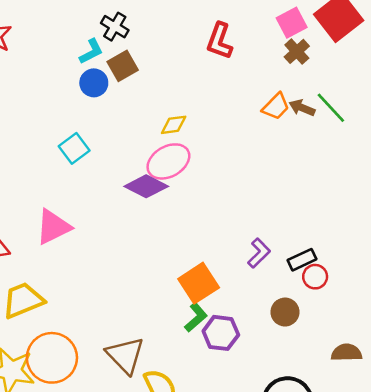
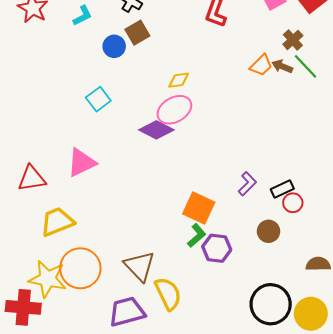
cyan L-shape: (91, 51) -> (82, 16), moved
brown cross: (297, 51) -> (293, 40), moved
orange square: (199, 283) -> (199, 208), turned -32

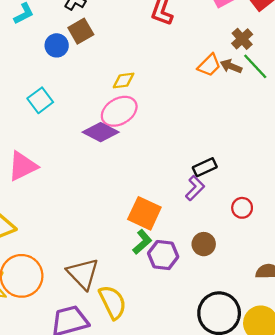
black rectangle: (282, 189) -> (205, 167), moved
brown circle: (268, 231) -> (204, 244), moved

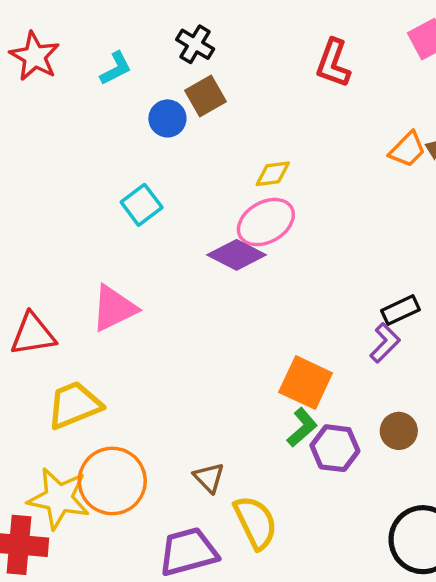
brown triangle: (83, 274) -> (209, 478), size x0.6

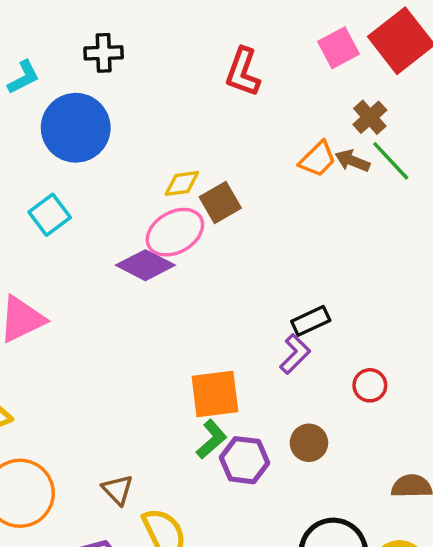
black cross: (195, 44) -> (104, 53), turned -33
brown square: (205, 96) -> (220, 203), moved
blue circle: (167, 118) -> (76, 128), size x1.8
orange square: (306, 383) -> (215, 394), turned -32

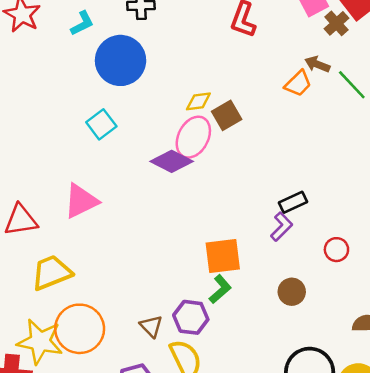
brown cross: (370, 117) -> (336, 23), moved
brown arrow: (352, 161) -> (317, 64), moved
pink ellipse: (175, 232) -> (193, 137), turned -33
purple hexagon: (245, 460) -> (191, 317), moved

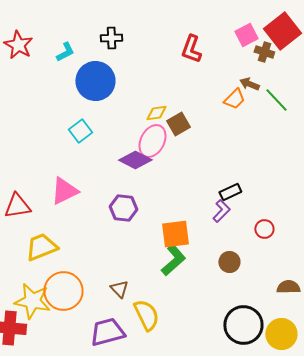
brown cross: (336, 23) -> (264, 52), turned -30
green L-shape: (220, 289) -> (173, 260), size x1.4
purple hexagon: (191, 317) -> (123, 208), moved

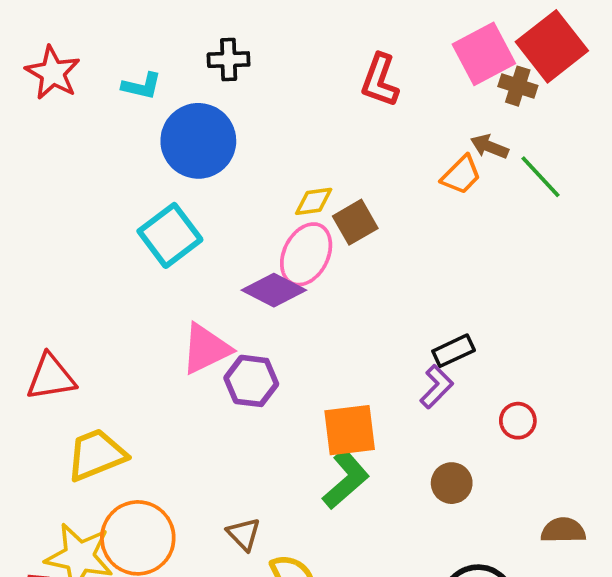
pink square: (246, 35) -> (484, 54), size x1.4
cyan L-shape: (65, 52) -> (142, 86), turned 40
cyan square: (80, 131) -> (170, 235), size x1.4
pink triangle: (64, 191) -> (206, 349), moved

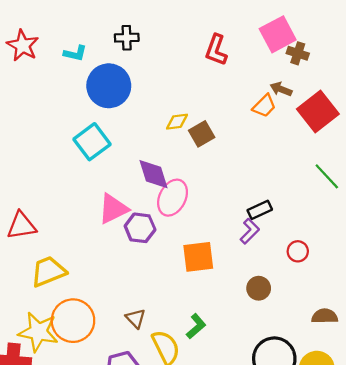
red square: (552, 46) -> (318, 112), moved
green line: (541, 177) -> (327, 176), moved
pink ellipse: (306, 254) -> (173, 198), moved
purple diamond: (274, 290) -> (154, 174), turned 45
green L-shape: (346, 479) -> (196, 326), moved, size x0.7

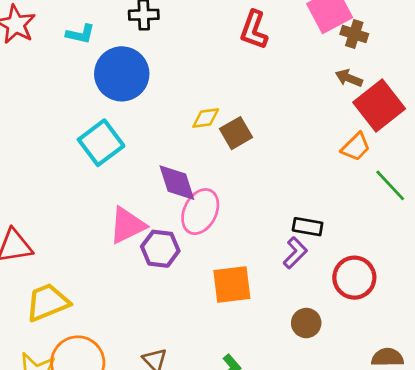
brown arrow: (281, 89) -> (349, 78), moved
orange trapezoid: (264, 106) -> (356, 147), moved
black rectangle: (260, 210) -> (308, 227), turned 35
red circle: (298, 251) -> (354, 278), size x1.6

